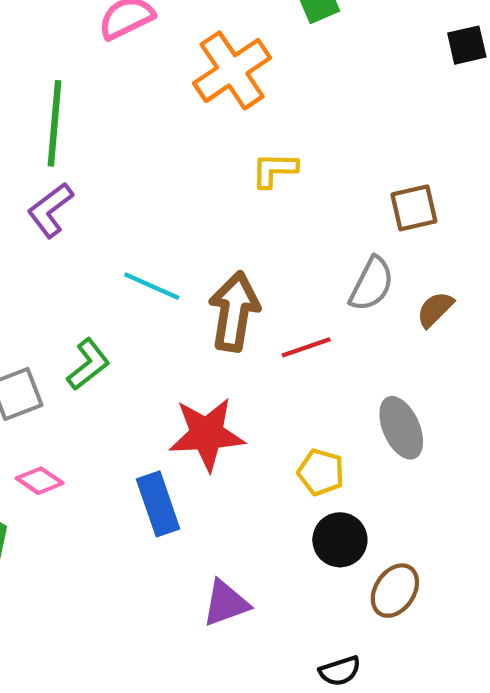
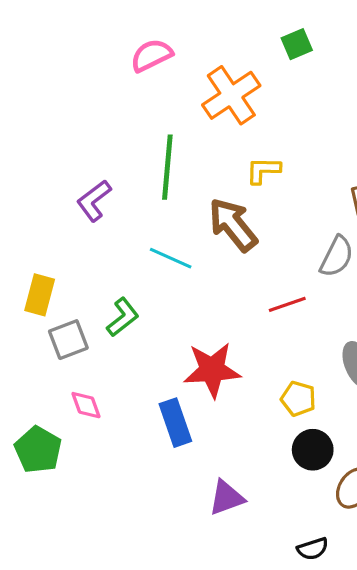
green line: (54, 123) -> (167, 167), moved
brown arrow: (234, 311) -> (233, 225), moved, turned -48
pink diamond: (40, 481) -> (86, 405), turned 36

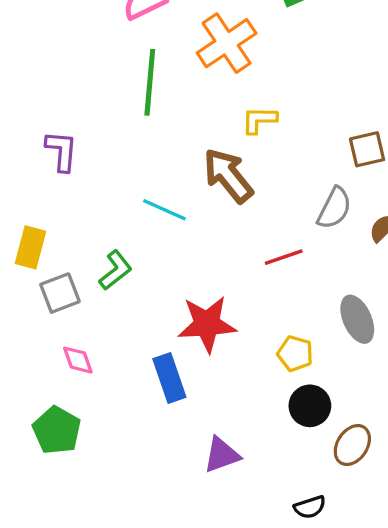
green line: (167, 167) -> (150, 82), moved
purple L-shape: (94, 201) -> (62, 151), moved, turned 132
green pentagon: (38, 450) -> (57, 430), moved

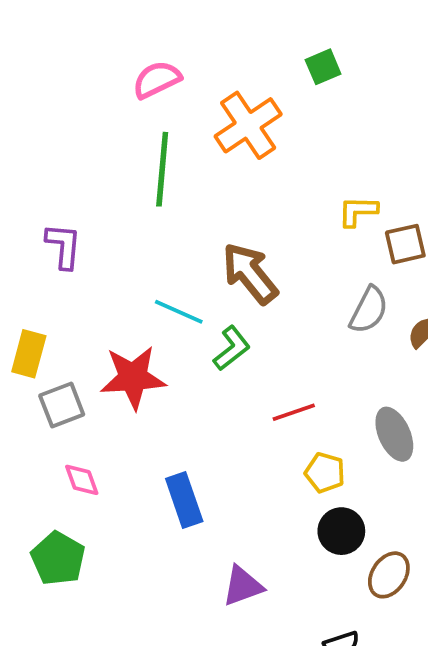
yellow L-shape: (259, 120) -> (358, 211), moved
red line: (284, 257) -> (294, 412), moved
green L-shape: (115, 270) -> (232, 348), moved
red star: (207, 324) -> (133, 378), moved

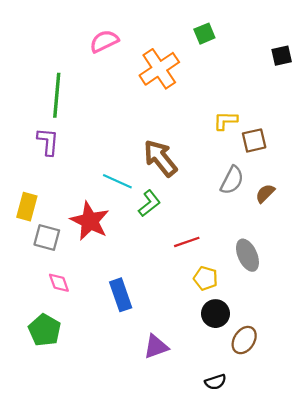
green line: (162, 169) -> (57, 95), moved
red star: (133, 378) -> (90, 221), turned 30
gray square: (62, 405) -> (47, 238), turned 36

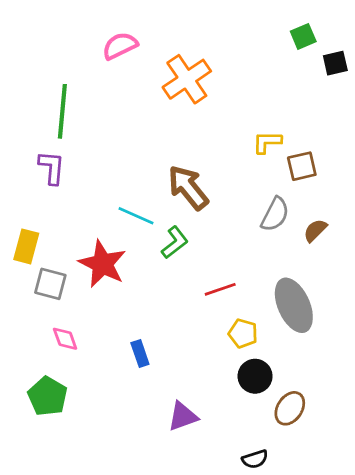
green square: (204, 34) -> (303, 36), moved
gray ellipse: (247, 255) -> (294, 305), size x1.4
blue rectangle: (121, 295) -> (140, 353), size x0.7

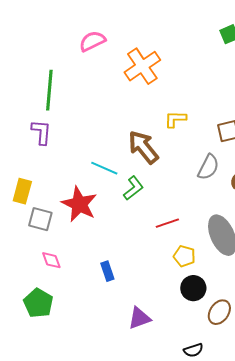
yellow L-shape: (267, 142) -> (175, 119), moved

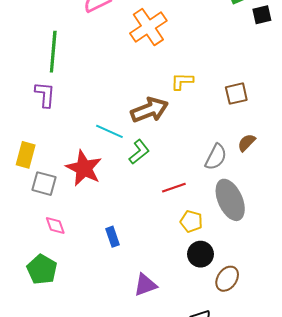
brown arrow: (143, 147) -> (149, 110), turned 108
gray semicircle: (208, 167) -> (216, 157), moved

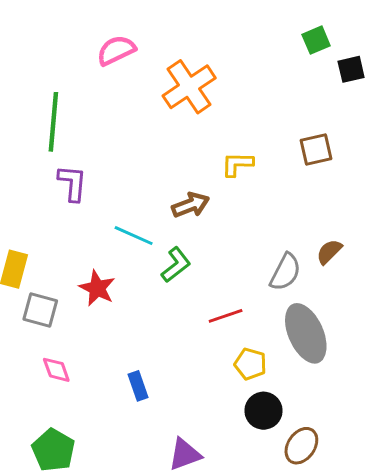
brown square: (236, 94) -> (316, 150), moved
purple L-shape: (45, 95) -> (72, 183), moved
brown arrow: (149, 110) -> (191, 205), size x0.7
red star: (84, 168) -> (97, 288), size x0.7
green pentagon: (42, 269) -> (53, 450), moved

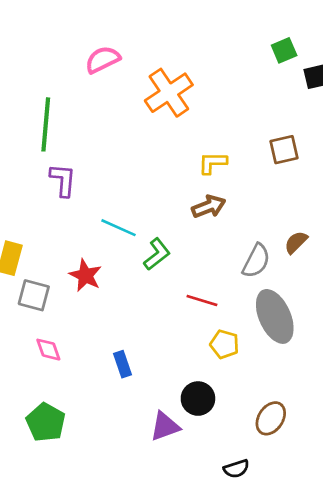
brown arrow: (191, 205) -> (209, 207), moved
red line: (226, 316) -> (202, 301), turned 36
black circle: (263, 411) -> (198, 399), moved

